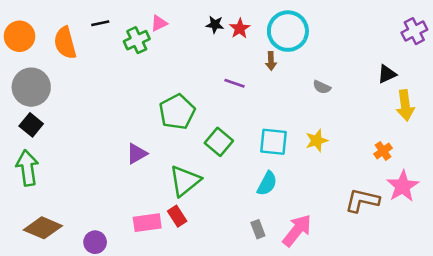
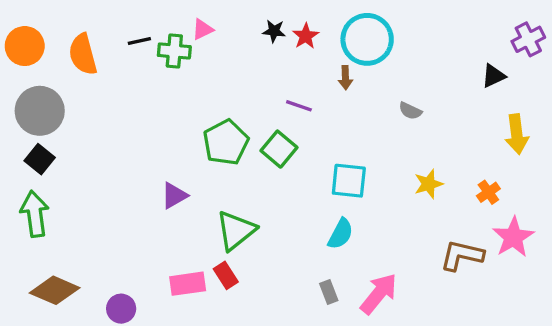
black line: (100, 23) -> (139, 41), moved
green cross: (137, 40) -> (174, 51), turned 30
black triangle: (387, 74) -> (493, 76), moved
yellow star: (317, 141) -> (429, 184), moved
green square: (219, 142) -> (279, 149), moved

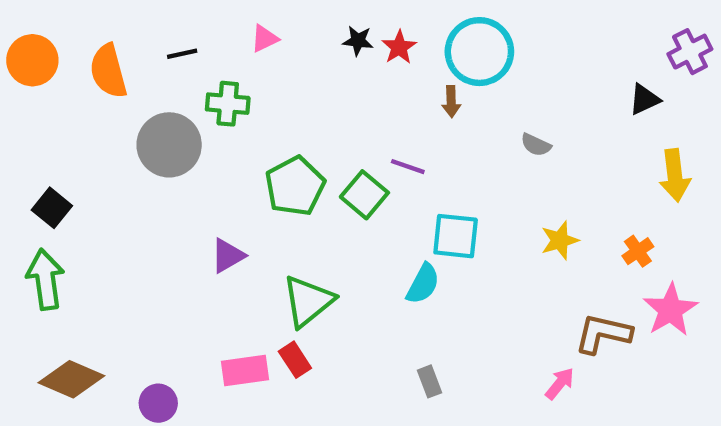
green cross: (174, 51) -> (228, 104), moved
purple line: (299, 106) -> (408, 167), moved
gray circle: (40, 111) -> (169, 145), moved
cyan semicircle: (340, 234) -> (423, 284), moved
pink arrow: (379, 294) -> (560, 384), moved, size x0.6

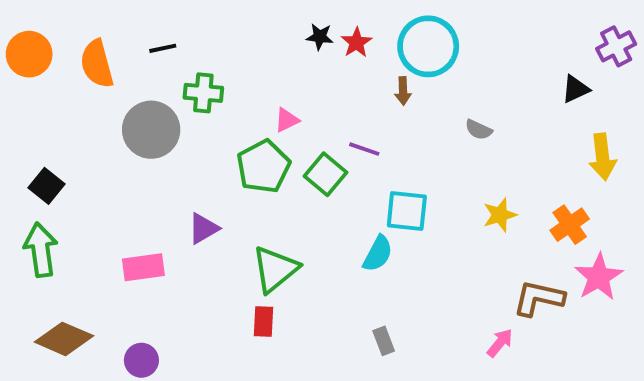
pink triangle: (265, 39) -> (287, 120), moved
orange cross: (638, 251) -> (570, 225), size x1.4
red rectangle: (295, 360) -> (263, 321), turned 36
pink rectangle: (245, 371) -> (143, 267), moved

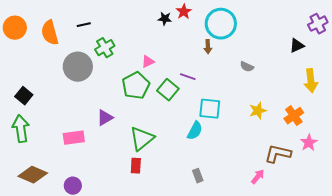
red star: (356, 42) -> (184, 12), moved
green cross: (203, 93) -> (105, 48), turned -36
pink star: (599, 277) -> (309, 143), size x0.7

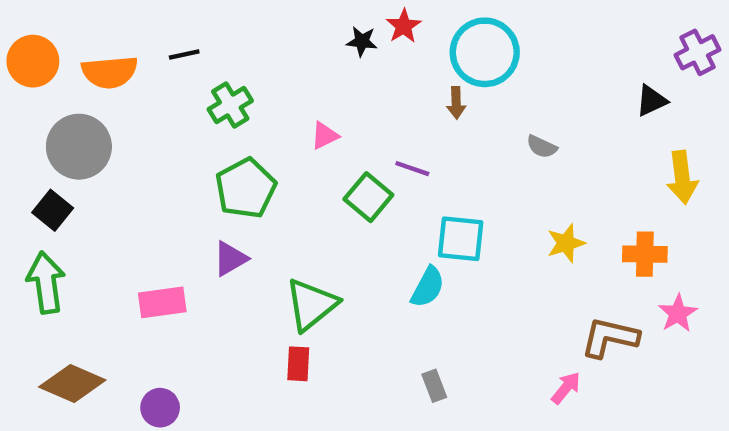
orange semicircle: (50, 33) -> (110, 72), turned -80
gray circle: (78, 67) -> (79, 147), moved
green pentagon: (136, 86) -> (246, 188), moved
orange cross: (294, 116) -> (645, 254), turned 36

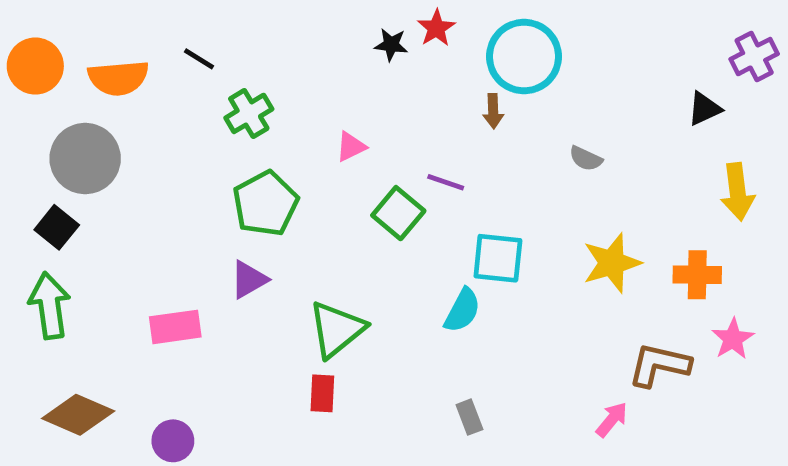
black line: (184, 55) -> (199, 59), turned 44
yellow star: (566, 243) -> (612, 263), size x1.4

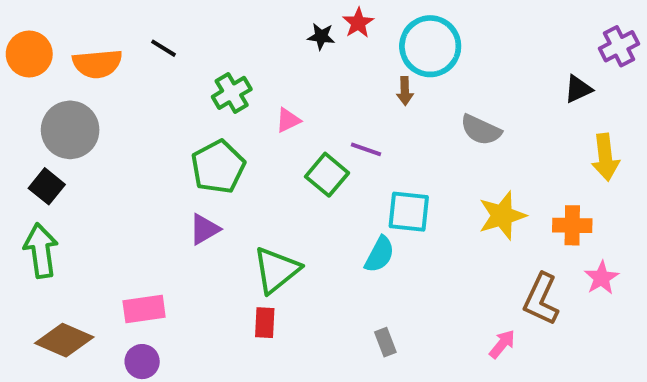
green cross: (249, 113) -> (232, 93), moved
gray semicircle: (586, 159) -> (481, 130), size x1.5
pink rectangle: (175, 327) -> (144, 309), moved
brown L-shape: (659, 365) -> (541, 299), turned -78

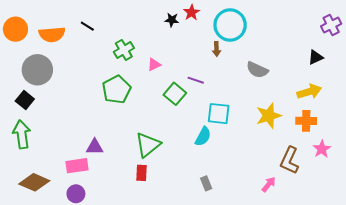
black triangle: (578, 89) -> (316, 57), moved
yellow arrow: (605, 157) -> (309, 92), moved, turned -100
purple triangle: (204, 229) -> (95, 147), moved, turned 30

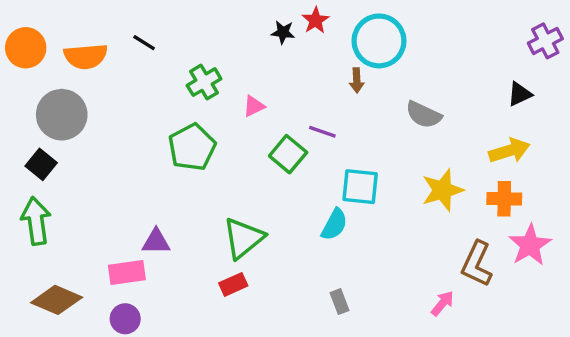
pink star: (322, 149) -> (530, 245), size x1.4
red rectangle: (142, 173) -> (233, 284), turned 63

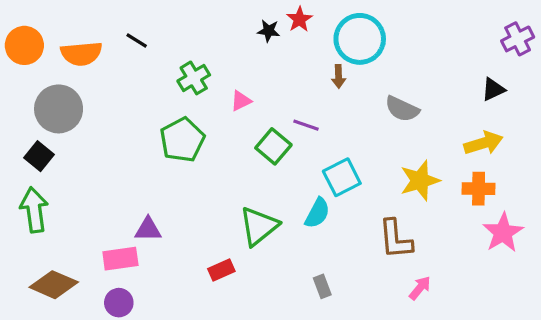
cyan square: (360, 187) -> (342, 177), turned -33
green triangle: (243, 238) -> (259, 226), moved
brown L-shape: (477, 264) -> (396, 239), moved, turned -30

